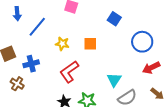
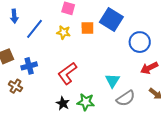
blue square: (114, 19) -> (111, 20), size x1.6
yellow star: (62, 44) -> (64, 32), moved
orange square: (90, 44) -> (87, 28), moved

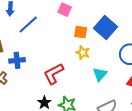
yellow star: (64, 32) -> (83, 53), moved
cyan triangle: (112, 81) -> (100, 74), moved

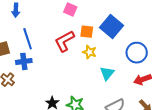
blue line: (28, 25) -> (28, 39), moved, turned -65
red L-shape: (53, 74) -> (65, 41), moved

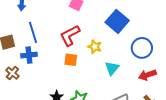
orange square: (87, 32) -> (71, 60), moved

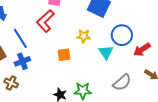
red L-shape: (70, 35) -> (45, 21), moved
blue circle: (142, 48) -> (122, 35), moved

